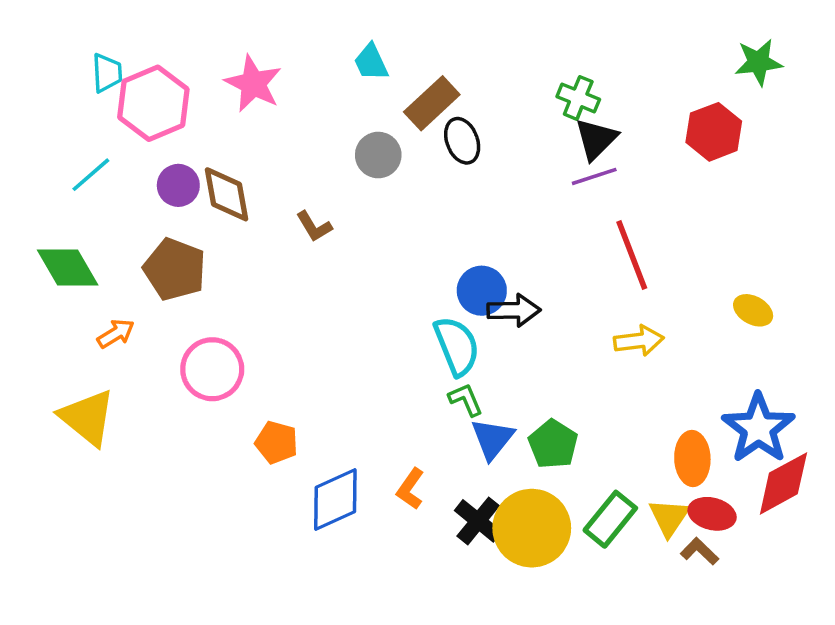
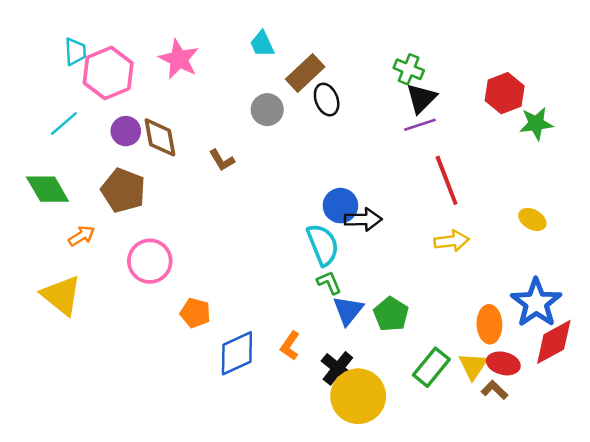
green star: (758, 62) -> (536, 124), moved
yellow circle: (532, 528) -> (358, 396), moved

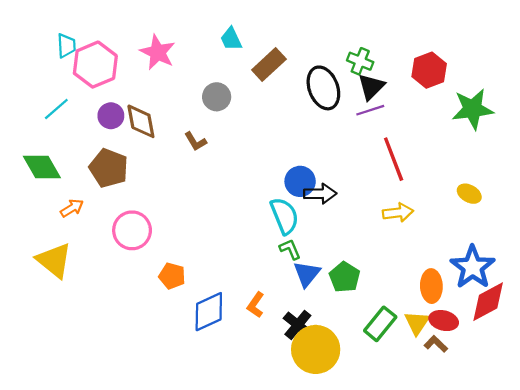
red hexagon: (505, 93) -> (429, 70), moved
black ellipse: (327, 100) -> (323, 88), moved, size x1.5
gray circle: (267, 110) -> (217, 97), moved
green star: (536, 124) -> (473, 109), size x1.4

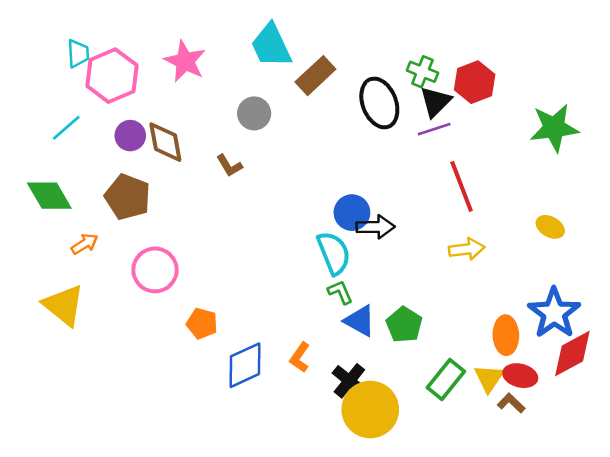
cyan trapezoid: (231, 39) -> (271, 46), size x1.6
red hexagon: (429, 70) -> (475, 82), moved
blue triangle: (307, 274) -> (360, 321), turned -40

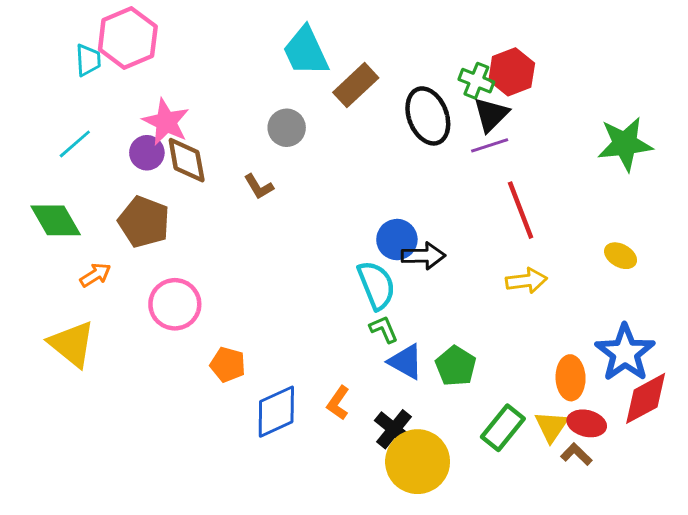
pink star: (185, 61) -> (166, 122), moved
pink hexagon: (112, 76) -> (128, 38), moved
red hexagon: (475, 82) -> (512, 72), moved

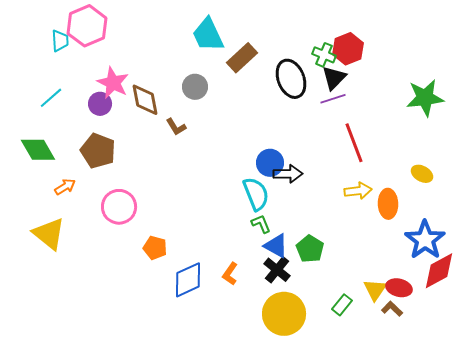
brown diamond: (187, 160) -> (145, 100), moved
orange ellipse: (571, 378) -> (388, 204), moved
green rectangle: (503, 428) -> (342, 305), moved, size x0.7
black cross: (394, 429) -> (277, 270), moved

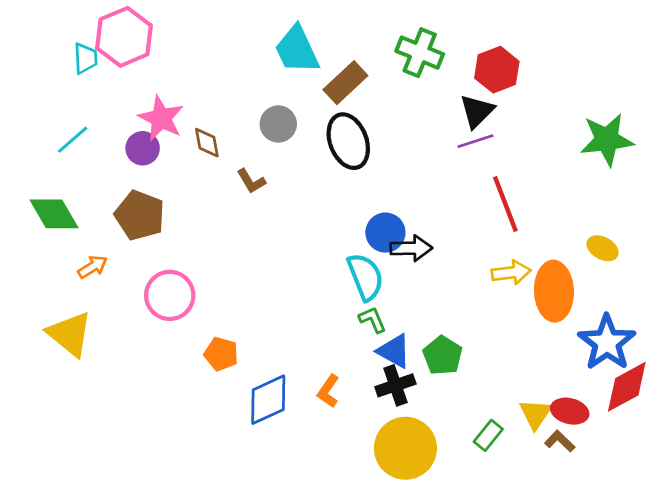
green cross: (324, 55) -> (420, 53), moved, size x1.4
black ellipse: (291, 79) -> (348, 141), moved
brown diamond: (145, 100) -> (207, 143), size x0.7
orange ellipse: (388, 204) -> (554, 291), size x1.4
black cross: (277, 270) -> (395, 385), turned 32

